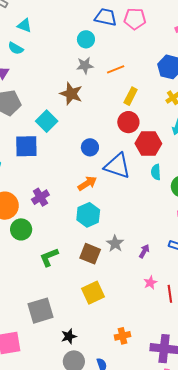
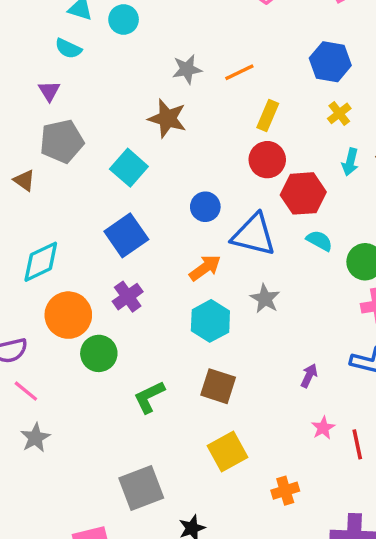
cyan circle: (86, 39) -> (124, 19), moved
blue square: (26, 146) -> (126, 235), moved, turned -30
cyan semicircle: (156, 172) -> (319, 241), turned 126
gray star: (115, 244) -> (265, 299), moved
orange cross: (123, 336) -> (285, 491), moved

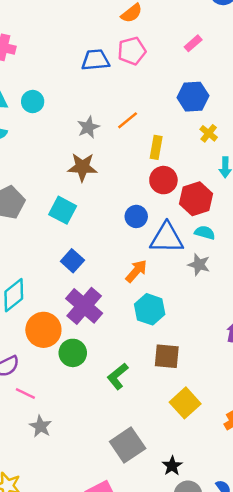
blue circle: (205, 207) -> (136, 216), moved
blue square: (126, 235) -> (72, 261), size x0.7
cyan semicircle: (319, 241) -> (205, 233), moved
purple cross: (128, 297) -> (84, 306), size x1.6
gray star: (265, 299) -> (199, 265), moved

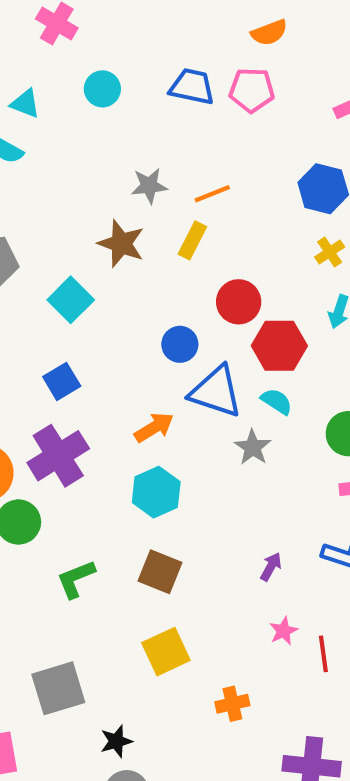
cyan circle: (33, 102) -> (102, 89), moved
yellow rectangle: (156, 147) -> (192, 240), moved

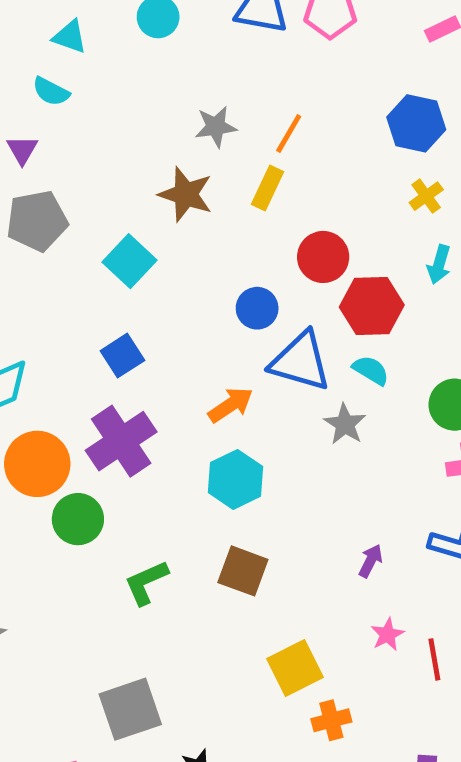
orange line: (212, 194) -> (289, 133), turned -36
yellow square: (166, 652) -> (295, 668), moved

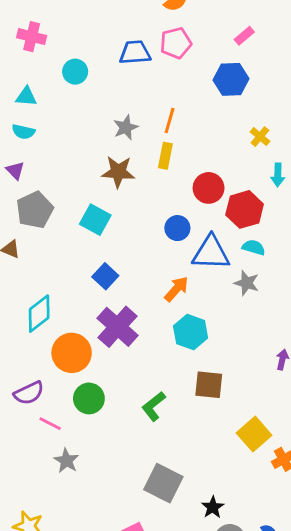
blue hexagon: (416, 123) -> (231, 79), moved
green circle: (78, 519) -> (89, 398), moved
gray square: (130, 709) -> (163, 483), turned -30

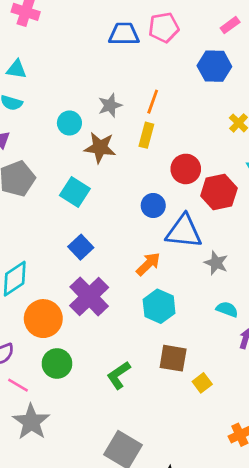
cyan circle: (75, 72) -> (69, 123), moved
cyan semicircle: (254, 247) -> (227, 309), moved
yellow square: (254, 434) -> (202, 383), moved, size x0.6
gray star: (66, 461) -> (31, 422), size x1.5

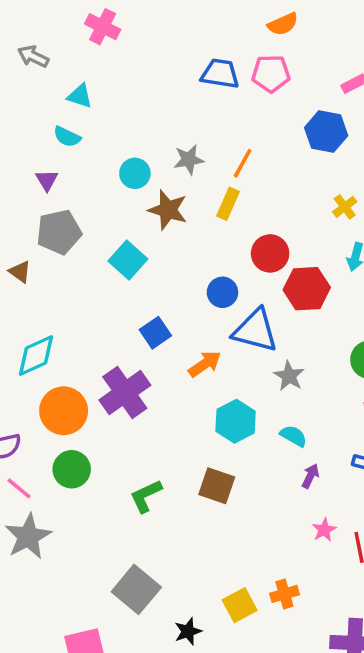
blue square: (81, 247) -> (155, 333), moved
cyan hexagon: (159, 306) -> (236, 421), moved
yellow square: (202, 383) -> (240, 605), moved, size x1.4

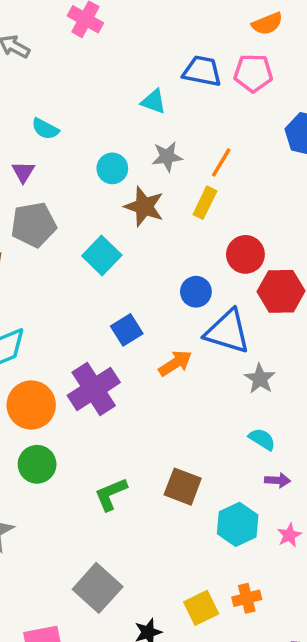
cyan triangle: (80, 96) -> (154, 102), moved
cyan hexagon: (236, 421) -> (238, 524), moved
purple arrow: (310, 476) -> (277, 480), turned 65

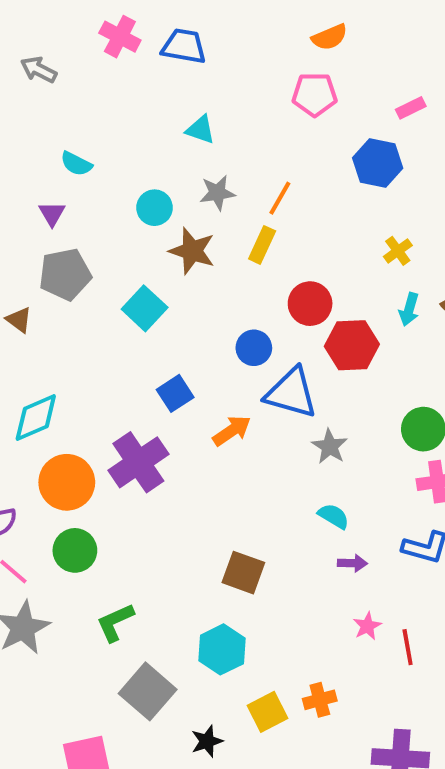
blue trapezoid: (202, 71) -> (184, 46), moved
green L-shape: (111, 494) -> (115, 622), moved
cyan hexagon: (238, 524) -> (222, 649), moved

